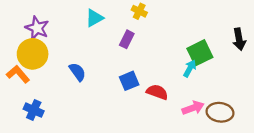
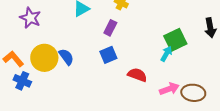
yellow circle: (33, 54) -> (44, 58), moved
blue square: (129, 81) -> (108, 55), moved
blue cross: (34, 110) -> (22, 81), moved

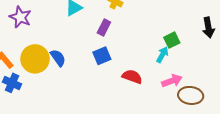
green square: (175, 40) -> (172, 40), size x0.7
pink arrow: (169, 89) -> (172, 81), moved

